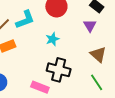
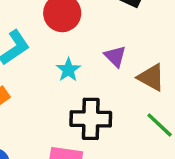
purple triangle: (90, 26) -> (115, 56), moved

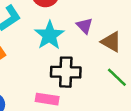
cyan star: (68, 70) -> (49, 35), size x1.6

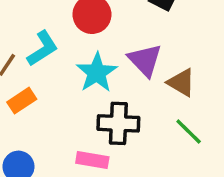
purple triangle: (84, 26) -> (145, 60), size x1.5

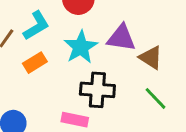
purple triangle: (145, 60) -> (121, 38), turned -40
orange rectangle: (22, 101) -> (35, 63), moved

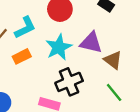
black cross: (97, 90) -> (69, 82), turned -32

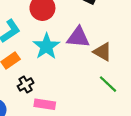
black cross: (69, 82) -> (26, 84), moved, size x0.6

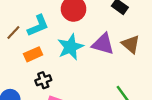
brown triangle: (103, 52) -> (131, 44), moved

